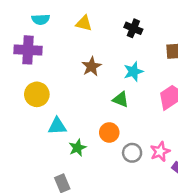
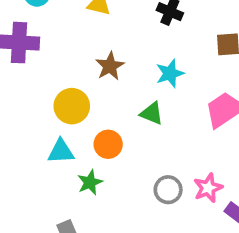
yellow circle: (37, 94) -> (72, 106), moved
orange circle: (109, 132) -> (108, 144), moved

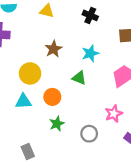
green star: (90, 182) -> (57, 124), moved
pink star: (208, 188) -> (114, 114), moved
gray circle: (168, 190) -> (89, 134), moved

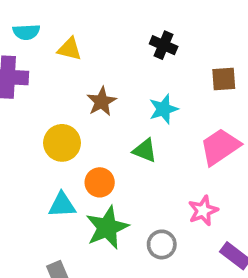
yellow triangle: (47, 11) -> (70, 49), moved
cyan triangle: (23, 101) -> (62, 205), moved
green star: (57, 124) -> (107, 228), size x1.6

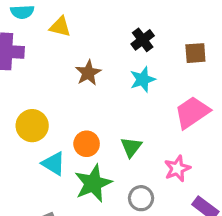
black cross: (164, 45) -> (143, 40), moved, turned 30
yellow circle: (62, 143) -> (32, 126), moved
green triangle: (145, 150) -> (131, 147), moved, turned 45
cyan triangle: (62, 205) -> (54, 164), turned 35

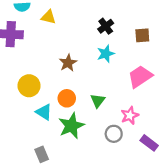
brown star: (88, 73) -> (68, 63), moved
gray circle: (141, 198) -> (114, 134), moved

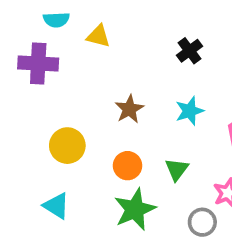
cyan star: (106, 54) -> (190, 111), moved
cyan triangle: (44, 112) -> (56, 206), moved

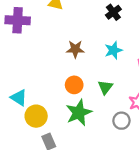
brown star: (129, 109) -> (75, 49), turned 30
yellow circle: (67, 146) -> (36, 116), moved
cyan triangle: (56, 206) -> (19, 98), moved

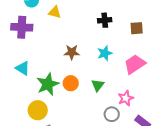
black cross: (113, 12) -> (105, 20), turned 32
cyan triangle: (19, 98) -> (23, 68), moved
green star: (79, 113) -> (48, 84), moved

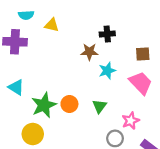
brown square: (137, 28) -> (143, 54), moved
brown star: (72, 52) -> (89, 52), moved
pink trapezoid: (135, 64) -> (141, 83), turned 80

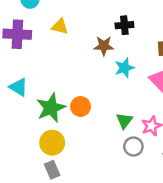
yellow triangle: (52, 25) -> (60, 26), moved
green triangle: (99, 106) -> (124, 121), moved
yellow circle: (33, 134) -> (52, 143), moved

